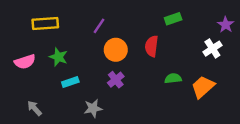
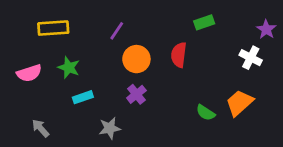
white cross: (212, 49) -> (251, 58), turned -30
green semicircle: (173, 78) -> (206, 113), moved, turned -140

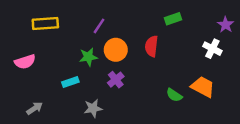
green star: (69, 68) -> (88, 57), moved, turned -30
orange trapezoid: (239, 103) -> (203, 87), turned 70
gray arrow: (41, 128) -> (35, 108), turned 98

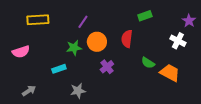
purple cross: (116, 80) -> (107, 67), moved
green semicircle: (174, 95) -> (148, 63), moved

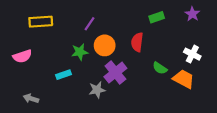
purple star: (189, 21) -> (192, 14), moved
white cross: (178, 41) -> (192, 54), moved
purple cross: (107, 67) -> (115, 72), size x1.5
gray arrow: (29, 91) -> (31, 98), turned -128
gray star: (78, 91) -> (97, 90), moved

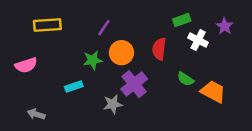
purple star: (192, 14) -> (224, 26), moved
white cross: (192, 54) -> (198, 40), moved

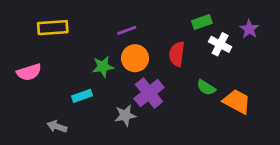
purple line: (104, 28) -> (127, 30), moved, turned 36
gray arrow: (36, 114) -> (57, 127), moved

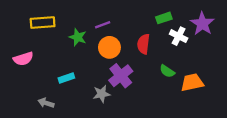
purple star: (249, 29) -> (202, 24), size x1.5
green star: (103, 67) -> (78, 37), moved, turned 30
orange trapezoid: (237, 101) -> (192, 83), turned -40

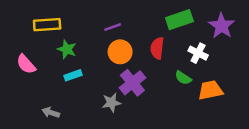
green rectangle: (164, 18) -> (179, 20), size x1.5
white cross: (179, 36) -> (198, 53), moved
green star: (78, 37) -> (67, 49), moved
pink semicircle: (23, 59) -> (26, 64), turned 66
cyan rectangle: (66, 78) -> (73, 75), moved

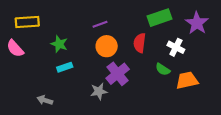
yellow rectangle: (47, 25) -> (27, 22), moved
pink semicircle: (26, 64) -> (15, 48), moved

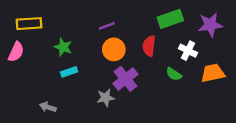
purple star: (197, 23) -> (210, 25), turned 30
pink semicircle: (15, 48) -> (16, 52), turned -114
orange trapezoid: (187, 80) -> (213, 73), moved

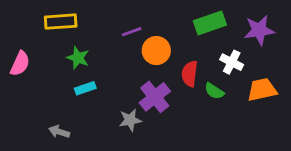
yellow rectangle: (29, 24) -> (61, 22), moved
red semicircle: (149, 46) -> (190, 74), moved
orange circle: (114, 49) -> (156, 51), moved

